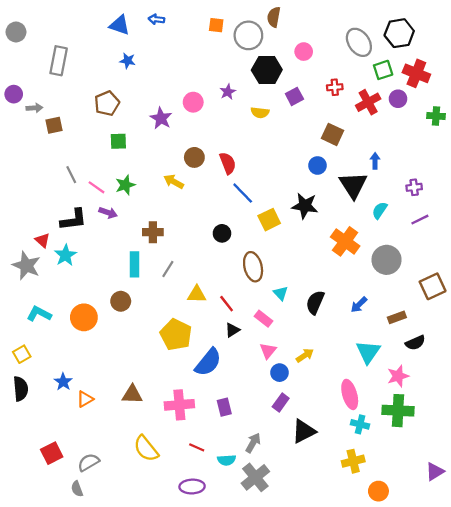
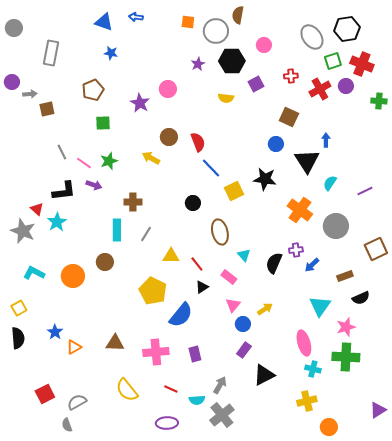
purple star: (228, 92) -> (198, 64), moved
purple cross: (414, 187) -> (296, 250), moved

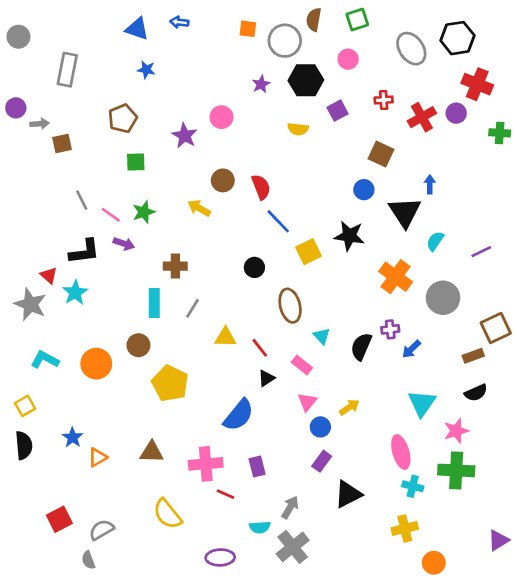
green square: (333, 61) -> (357, 20), moved
brown rectangle: (345, 276) -> (473, 356), moved
yellow pentagon: (153, 291) -> (170, 383), moved
red line: (171, 389) -> (225, 494), moved

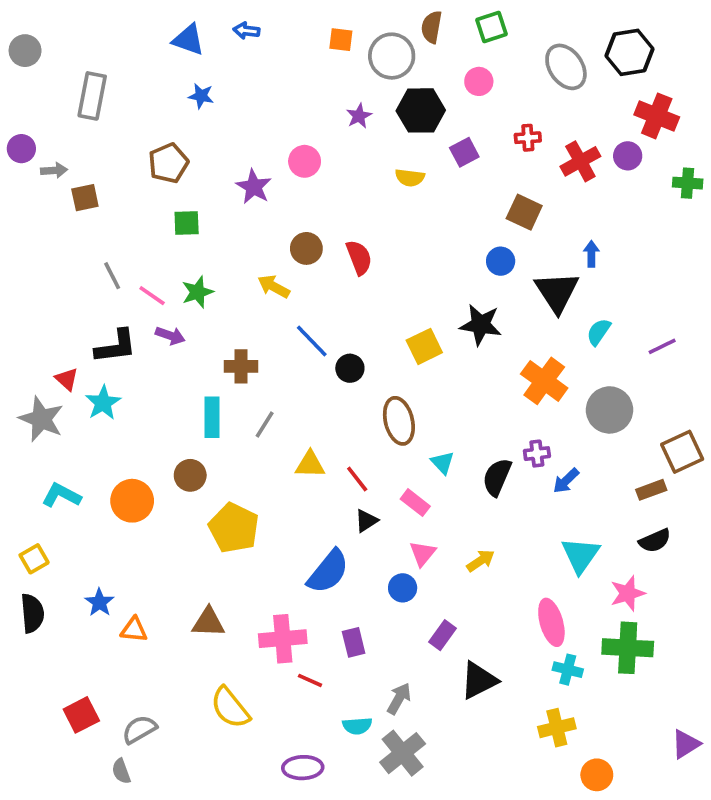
blue line: (278, 221) -> (312, 341), moved
blue circle: (320, 427) -> (403, 588), moved
orange triangle: (98, 457) -> (134, 630), turned 36

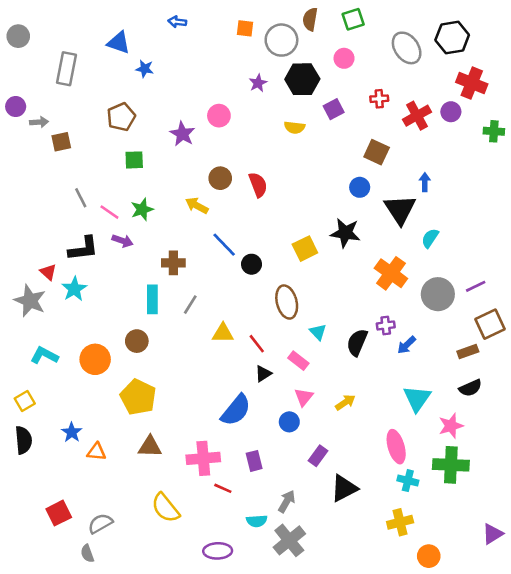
blue triangle: (188, 40) -> (119, 43), moved
purple line: (662, 346) -> (476, 286), moved
yellow pentagon: (234, 528) -> (138, 397), moved

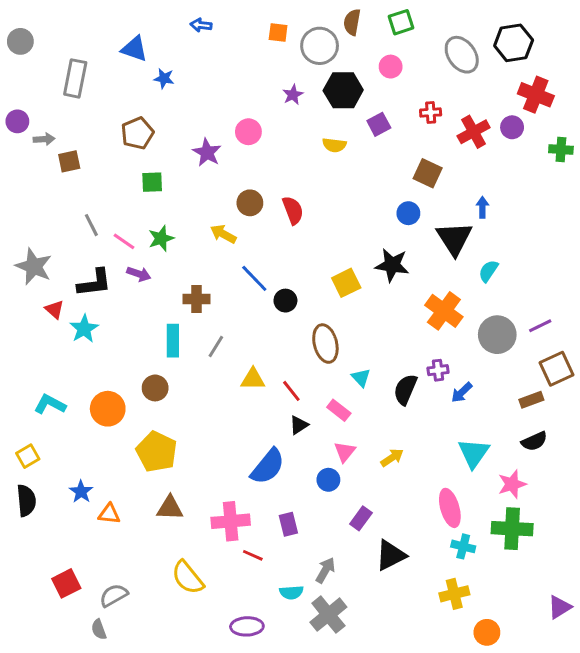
gray star: (30, 301) -> (34, 267), moved

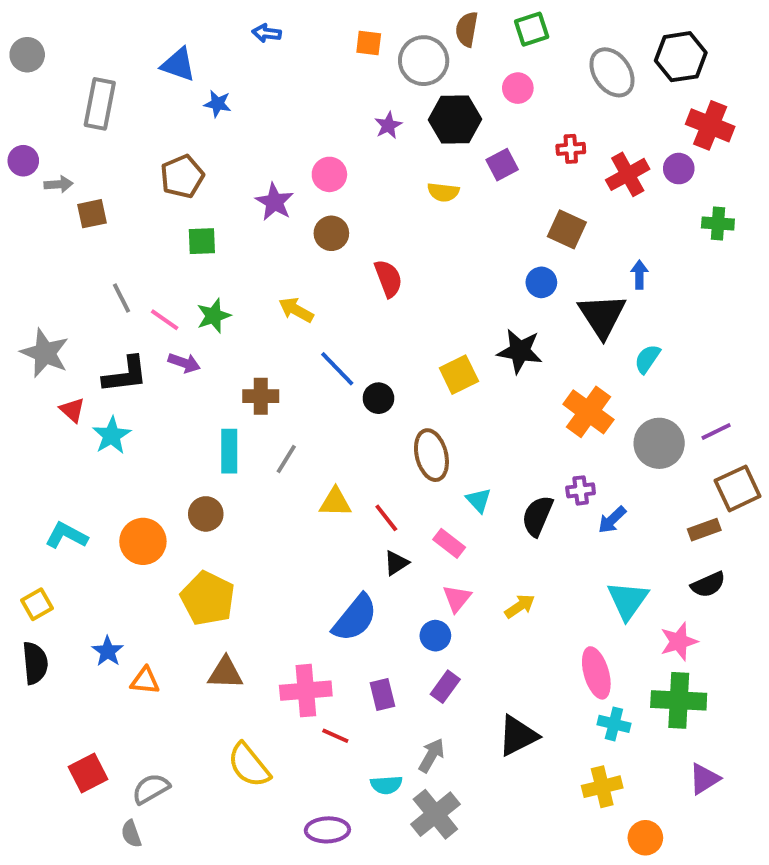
green cross: (561, 150) -> (718, 223), moved
brown circle: (250, 203) -> (331, 233), moved
purple rectangle: (361, 518) -> (445, 687), moved
purple triangle: (559, 607) -> (704, 779), moved

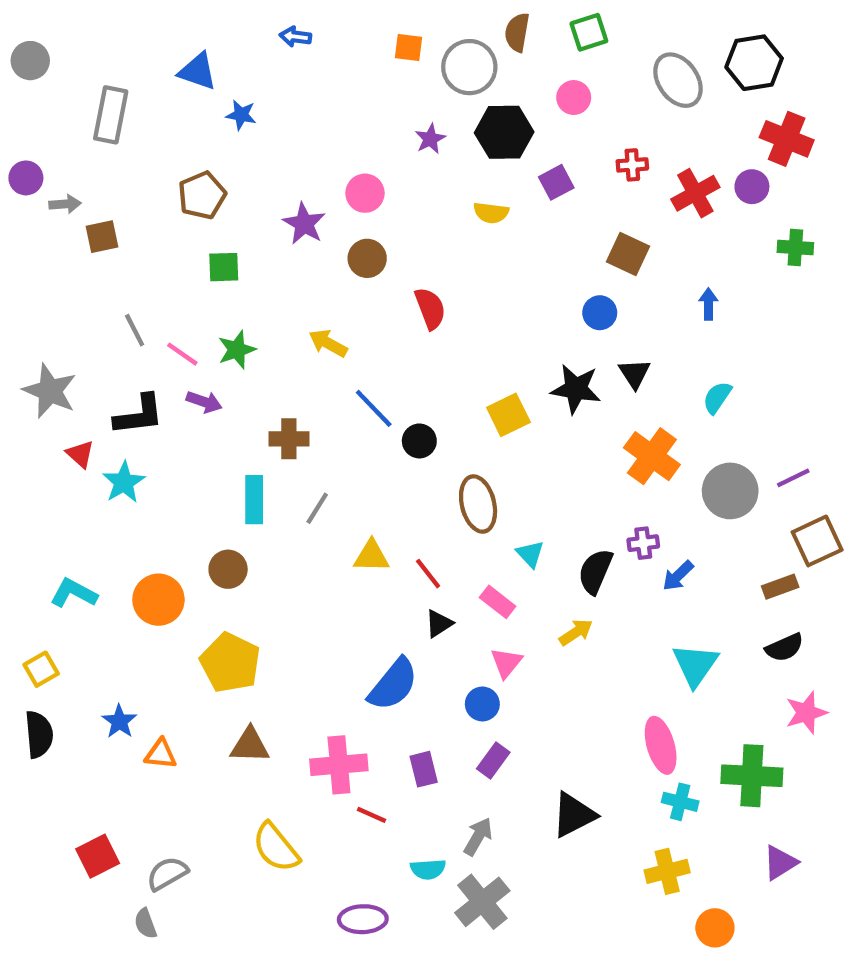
black triangle: (602, 316) -> (635, 374), moved, size x0.6
yellow arrow: (520, 606) -> (576, 632), moved
pink star: (679, 642) -> (806, 713), moved

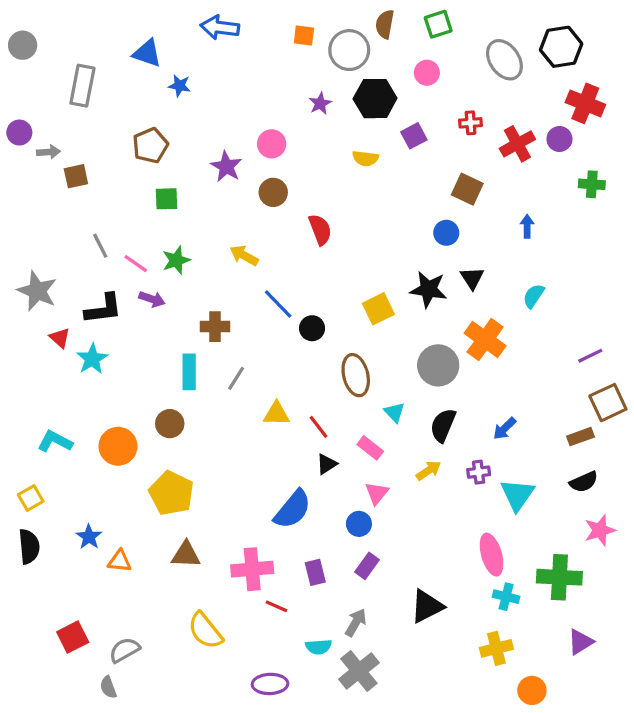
blue arrow: (295, 37) -> (220, 27), size x1.6
gray circle: (730, 491) -> (438, 365), moved
purple cross: (643, 543) -> (479, 472), moved

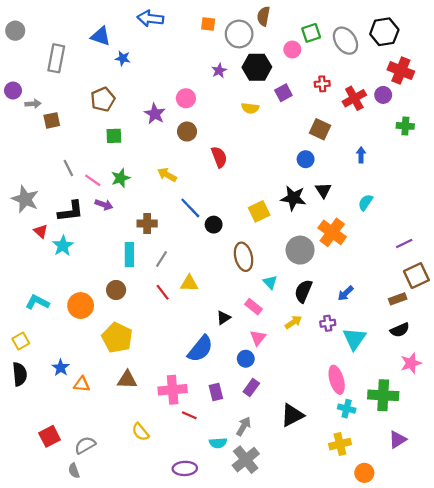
green square: (438, 24) -> (311, 33), moved
red line: (319, 427) -> (163, 292), moved
yellow semicircle: (205, 631) -> (140, 432), size x0.7

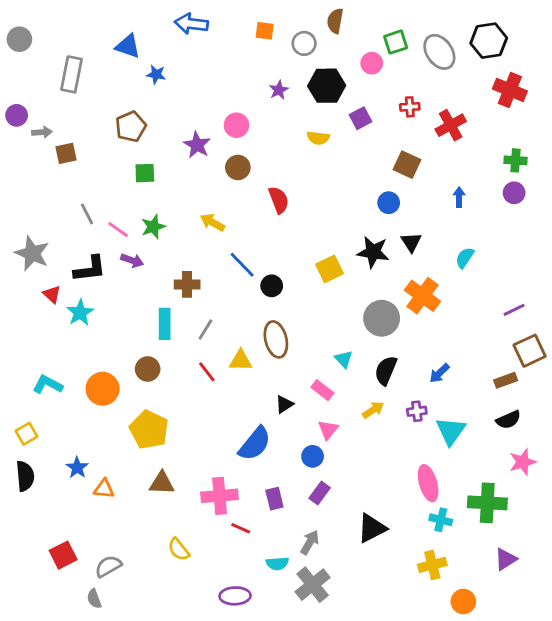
gray circle: (239, 34) -> (304, 43), size x0.7
purple circle: (383, 95) -> (514, 193), moved
brown ellipse: (244, 257) -> (276, 339), moved

